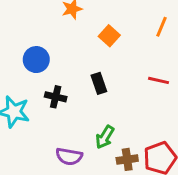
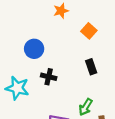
black rectangle: (99, 83) -> (91, 67), moved

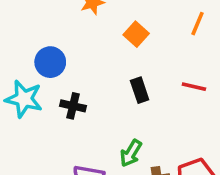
cyan star: (17, 88) -> (24, 99), moved

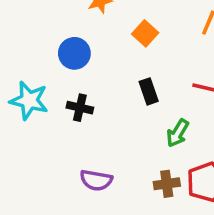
blue circle: (50, 62) -> (74, 53), moved
green arrow: (131, 153) -> (178, 133), moved

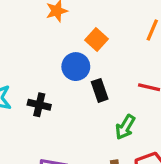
blue circle: (74, 53) -> (76, 67), moved

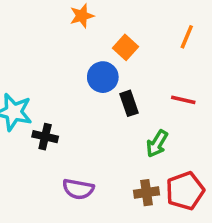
black cross: (39, 105) -> (45, 137), moved

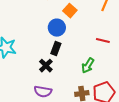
black rectangle: (129, 103) -> (56, 49), moved, turned 40
black cross: (45, 137) -> (46, 66), moved, turned 32

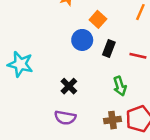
black rectangle: (56, 49) -> (109, 48), moved
green arrow: (88, 66) -> (120, 86), turned -49

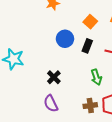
orange square: (98, 19) -> (90, 22), moved
purple semicircle: (65, 118) -> (51, 104), turned 54

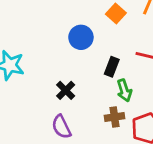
black rectangle: (87, 46) -> (112, 67), moved
brown cross: (90, 106) -> (115, 117), moved

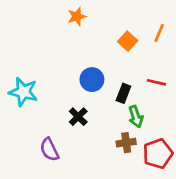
blue circle: (81, 37) -> (92, 80), moved
purple semicircle: (61, 127) -> (49, 150), moved

